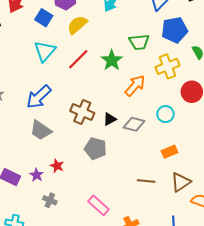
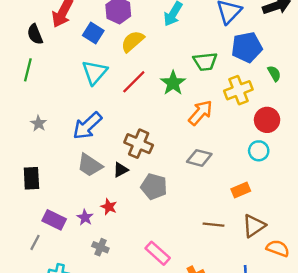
cyan circle: (165, 114) -> (259, 151), moved
black triangle: (110, 119) -> (121, 170), moved

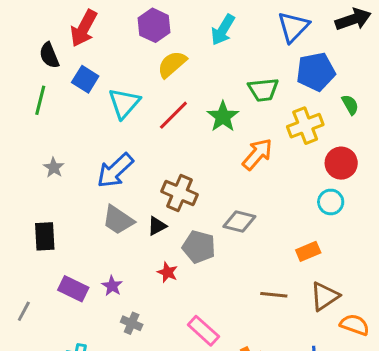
blue square: (93, 33) -> (85, 79), moved
gray diamond: (199, 158) -> (239, 221), moved
red star: (109, 207) -> (167, 272), moved
gray line: (35, 242) -> (24, 311), moved

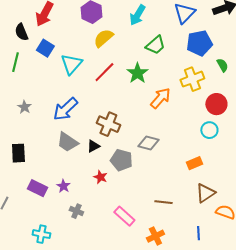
green trapezoid: (263, 90) -> (155, 45), moved, turned -35
brown line: (274, 295) -> (163, 202), moved

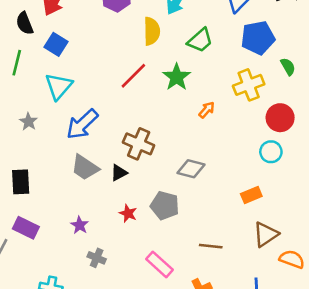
yellow semicircle: (103, 38) -> (152, 31), moved, turned 130
cyan triangle: (71, 64) -> (59, 86), moved
orange arrow: (160, 98) -> (207, 110), size x0.6
gray pentagon: (121, 160) -> (165, 205), moved
purple rectangle: (37, 188) -> (26, 228), moved

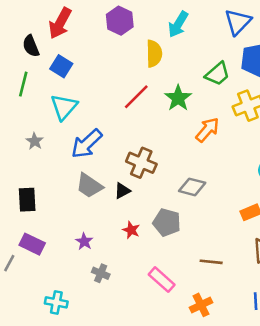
green trapezoid: (200, 40) -> (218, 74), moved
orange arrow: (207, 110) -> (207, 130), size x1.5

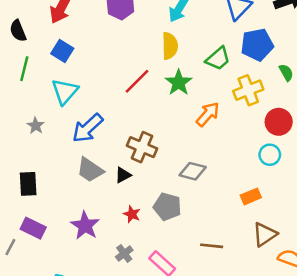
black semicircle: (31, 46) -> (18, 31), moved
yellow semicircle: (154, 54) -> (170, 46), moved
purple star: (84, 241) -> (85, 226), size x1.6
gray cross: (101, 273) -> (124, 253), moved, turned 30

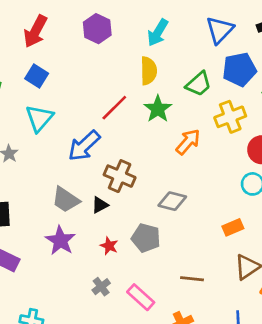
blue arrow: (88, 128) -> (84, 146), moved
purple star: (85, 226) -> (60, 241), moved

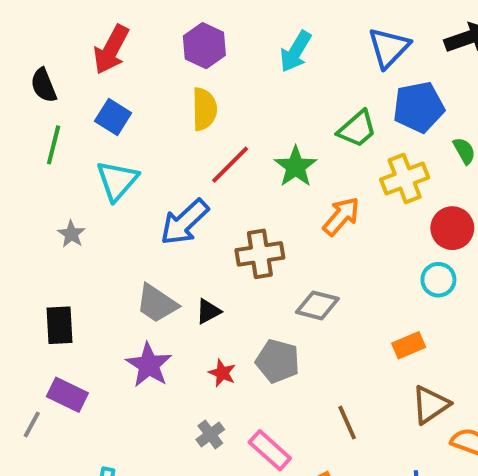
yellow semicircle: (149, 71) -> (204, 109), moved
brown cross: (120, 176) -> (260, 254), moved, turned -32
brown line: (192, 279) -> (347, 423), turned 60

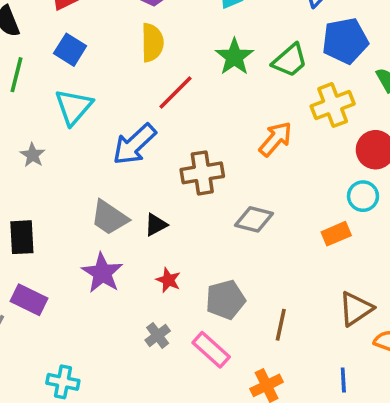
green star: (296, 167) -> (234, 57), moved
orange rectangle: (409, 345) -> (336, 234), moved
gray pentagon: (278, 361) -> (225, 300), moved, turned -30
brown line: (347, 423) -> (281, 325), turned 36

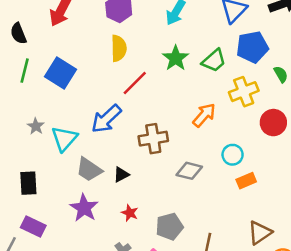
blue square: (70, 50) -> (61, 73), moved, size x1.4
cyan triangle: (74, 107) -> (64, 139), moved
cyan circle: (363, 196) -> (233, 155), moved

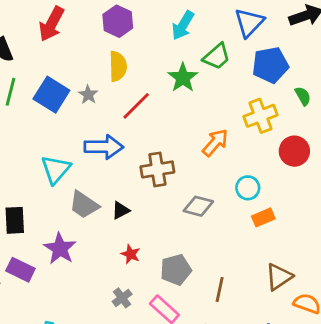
green trapezoid: (214, 61) -> (217, 56), moved
blue arrow: (106, 119) -> (104, 147), turned -136
gray star: (36, 126) -> (88, 95), moved
purple star: (84, 208) -> (60, 249), moved

